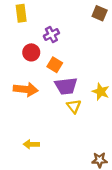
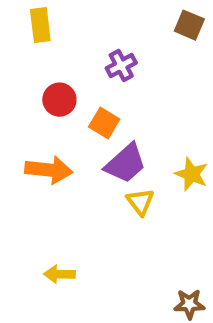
purple cross: (51, 35) -> (121, 66), moved
purple trapezoid: (66, 86) -> (125, 163), turned -35

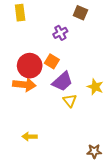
brown square: (189, 25) -> (80, 13), moved
red circle: (59, 100) -> (30, 66), moved, size x1.5

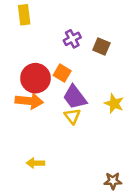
brown square: (80, 13) -> (101, 46), moved
purple trapezoid: (62, 81) -> (75, 97), turned 95
yellow triangle: (70, 101) -> (72, 116), moved

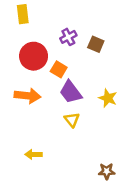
red circle: (35, 78) -> (34, 56), moved
yellow triangle: (72, 116) -> (72, 120), moved

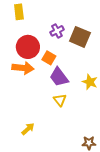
brown square: (96, 44) -> (80, 37), size x1.5
orange arrow: (28, 96) -> (23, 68), moved
yellow arrow: (34, 154) -> (28, 129), turned 136

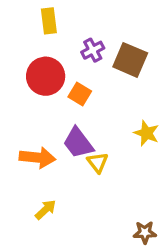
yellow rectangle: (19, 12) -> (49, 21), moved
orange arrow: (23, 68) -> (37, 158), moved
purple trapezoid: (59, 77) -> (78, 143), moved

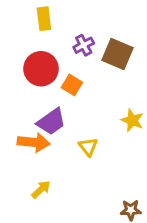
purple trapezoid: (78, 143) -> (51, 122), moved, turned -88

